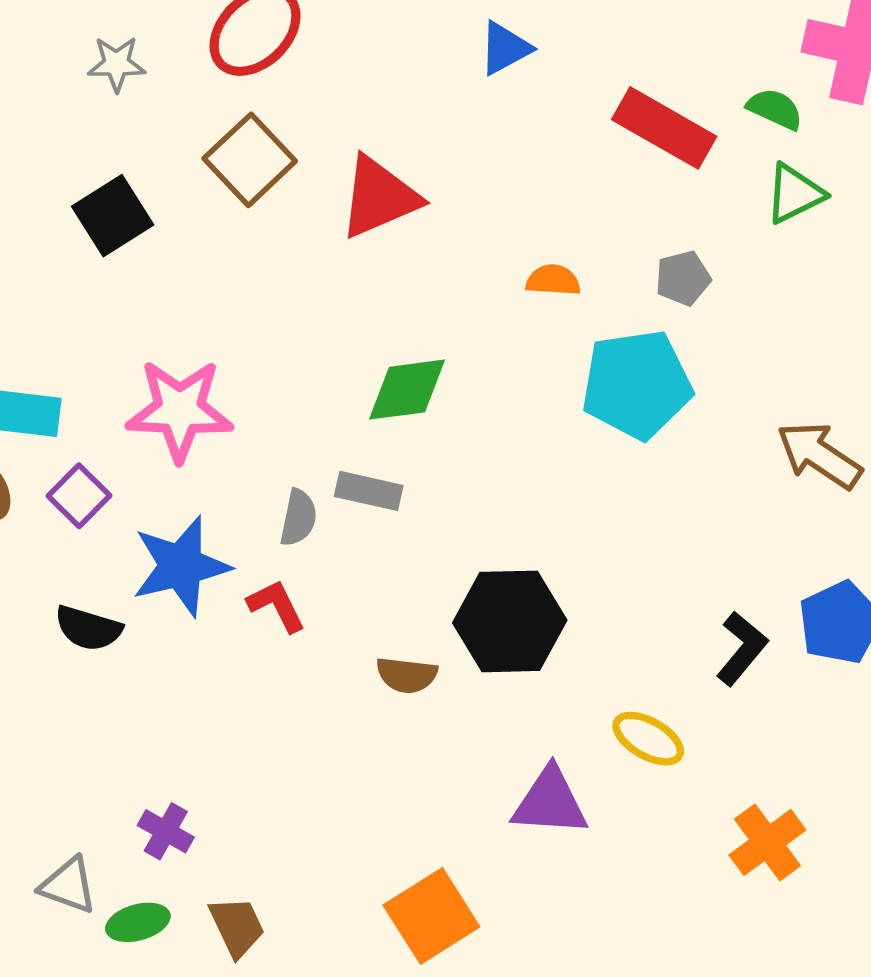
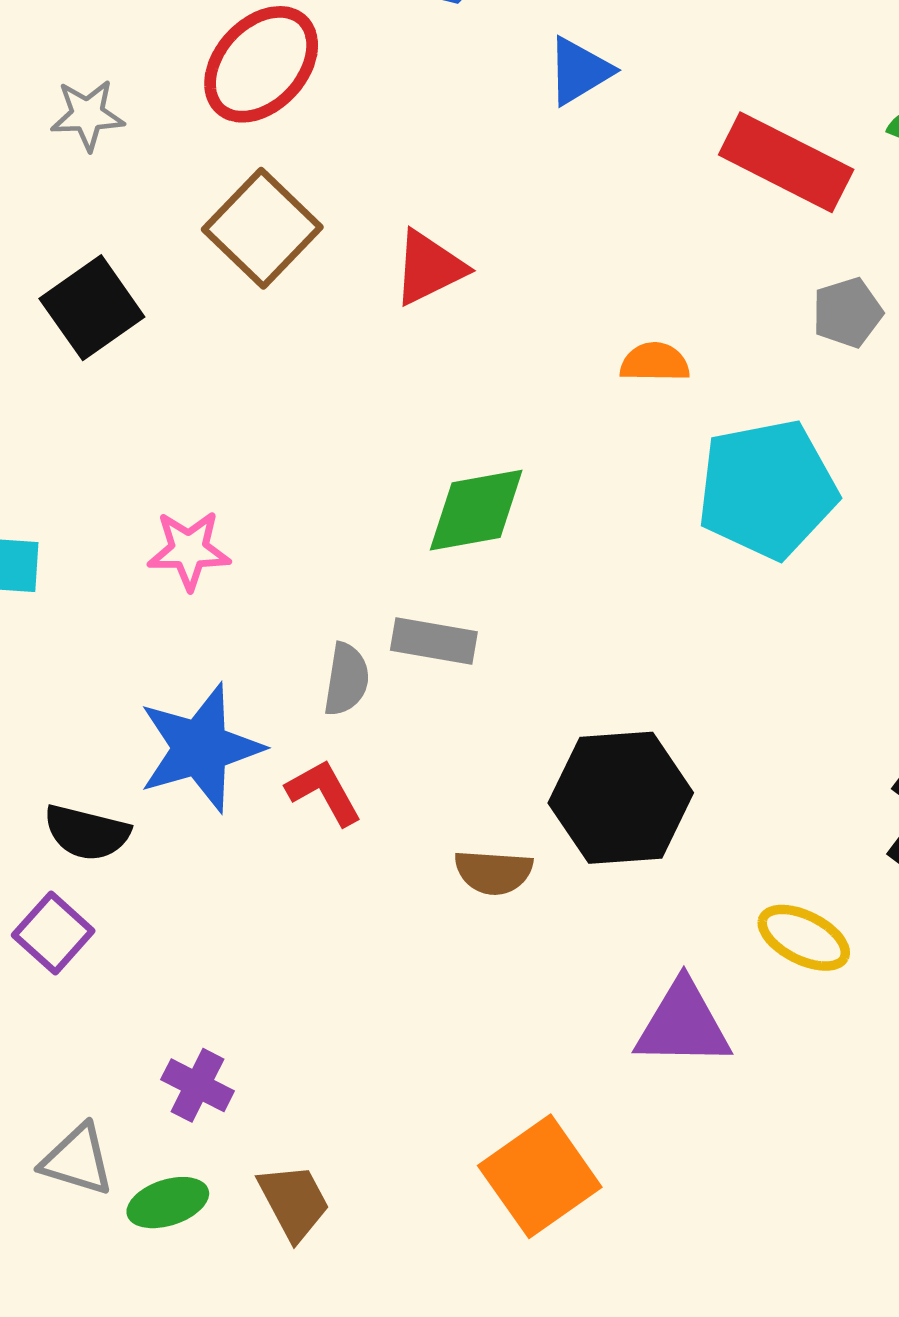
red triangle: (379, 197) -> (429, 268), size x0.7
gray pentagon: (683, 278) -> (847, 313), moved
pink star: (180, 410) -> (189, 550), size x0.6
purple square: (79, 496) -> (53, 933), moved

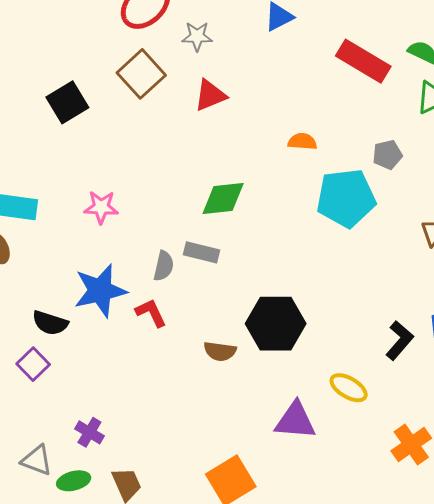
gray star: (87, 115) -> (197, 36), moved
gray pentagon: (847, 313) -> (387, 155), moved

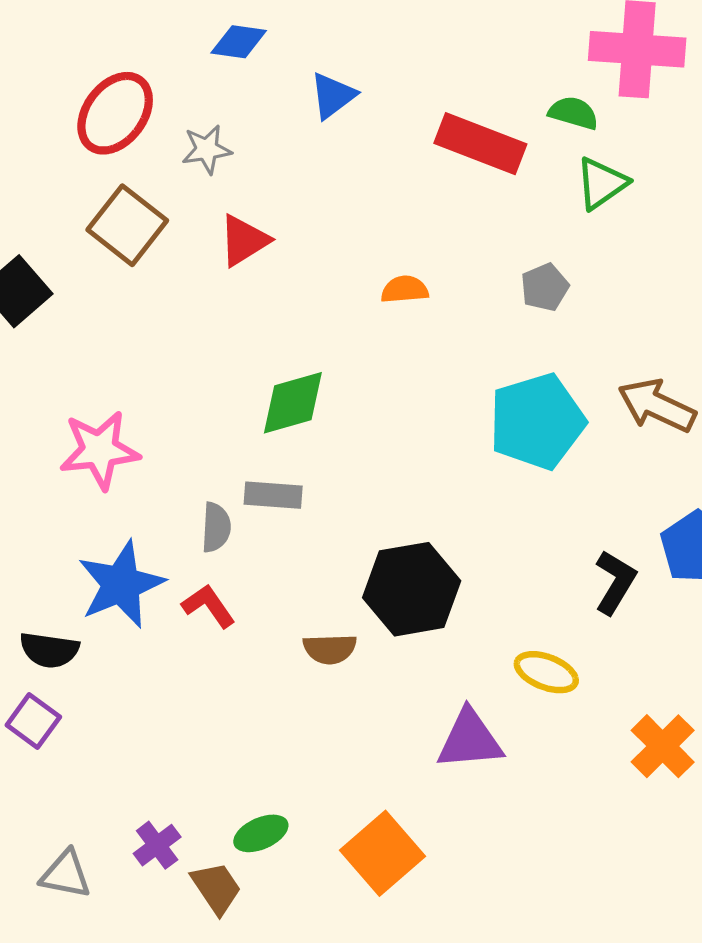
cyan pentagon: (346, 198) -> (537, 421), moved
pink star: (101, 207) -> (100, 450), size x1.4
purple cross: (89, 432) -> (157, 845), moved, turned 32
green ellipse: (74, 481) -> (261, 833), moved

